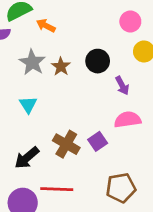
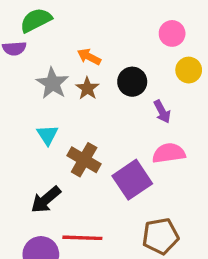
orange arrow: (46, 26) -> (89, 57), moved
purple square: (98, 141) -> (132, 180), size x1.6
brown cross: (66, 144) -> (84, 160), moved

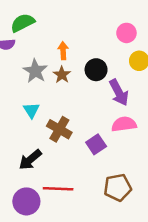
orange arrow: (89, 57) -> (63, 51), turned 60
purple arrow: (162, 112) -> (119, 92), size x1.5
purple square: (132, 180) -> (96, 144), size x0.7

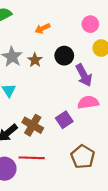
orange arrow: (63, 51) -> (43, 28), moved, turned -112
brown cross: (59, 129) -> (33, 125), moved
brown pentagon: (118, 187) -> (83, 157), turned -30

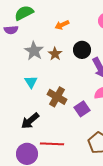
brown cross: (33, 125) -> (57, 97), moved

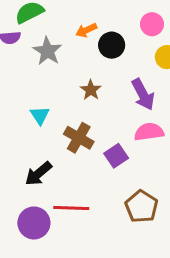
black circle: (82, 50) -> (112, 45), moved
gray star: (34, 51) -> (47, 51), moved
brown star: (55, 54) -> (91, 90), moved

